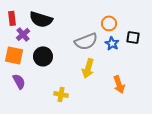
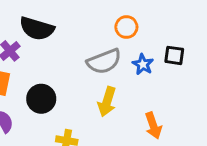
orange circle: (109, 23) -> (126, 27), moved
black circle: (43, 56) -> (41, 99), moved

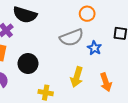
blue star: (143, 64) -> (94, 48), moved
yellow arrow: (107, 102) -> (77, 77), moved

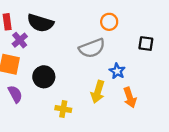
blue star: (94, 48) -> (117, 71), moved

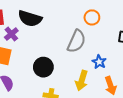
gray semicircle: (92, 48) -> (76, 41), turned -45
black circle: (44, 77) -> (43, 67), moved

